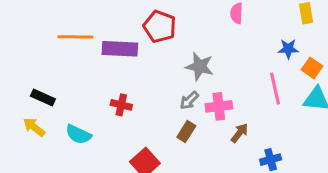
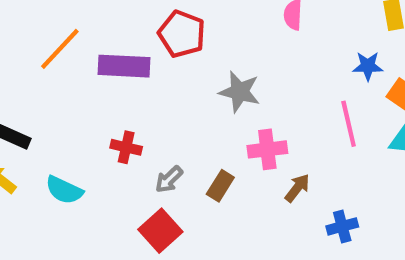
orange line: (75, 37) -> (60, 49), turned -48
gray arrow: (189, 100) -> (169, 179), moved

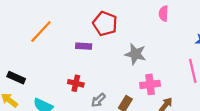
purple rectangle: (124, 66) -> (84, 46), moved, size x0.6

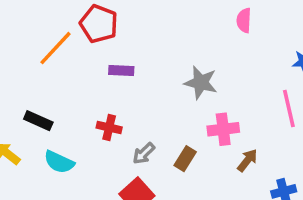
red pentagon: (105, 24) -> (99, 24), moved
black rectangle: (16, 78) -> (38, 121), moved

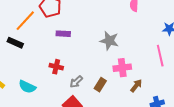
black rectangle: (38, 121) -> (15, 43), moved

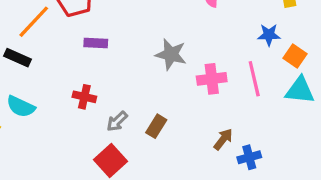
pink cross: (122, 68) -> (212, 79), moved
brown arrow: (136, 86) -> (223, 139), moved
cyan semicircle: (27, 87) -> (21, 107), moved

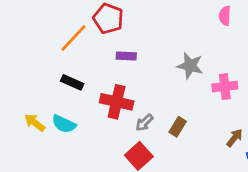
black rectangle: (17, 58) -> (72, 82), moved
red cross: (84, 97) -> (117, 102), size x1.6
cyan semicircle: (21, 107) -> (64, 124), moved

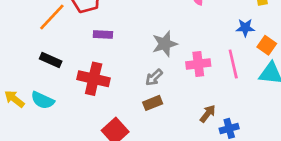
gray star: (190, 66) -> (165, 44), turned -30
gray arrow: (144, 123) -> (154, 77), moved
brown rectangle: (178, 127) -> (153, 103), turned 36

